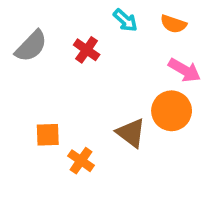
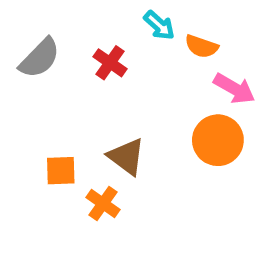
orange semicircle: (173, 24) -> (201, 46), moved
brown triangle: (131, 133) -> (126, 157), moved

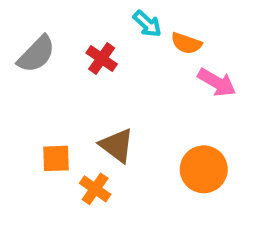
orange circle: (218, 140) -> (204, 169), moved

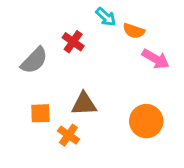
gray semicircle: (36, 54) -> (34, 60), moved
brown triangle: (117, 145) -> (84, 104), turned -40

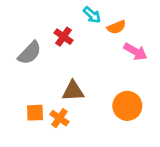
orange semicircle: (134, 31) -> (116, 27), turned -42
orange square: (40, 113) -> (35, 113), moved

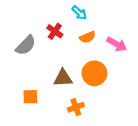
orange semicircle: (116, 27) -> (87, 37), moved
orange circle: (127, 106) -> (94, 73), moved
orange cross: (59, 118) -> (76, 107), moved, turned 35

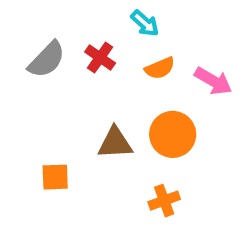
gray semicircle: (26, 45) -> (47, 60), moved
orange cross: (76, 107) -> (164, 201), moved

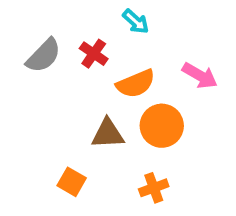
orange semicircle: (160, 68) -> (136, 84), moved, size x1.4
orange square: (55, 177) -> (72, 182), moved, turned 32

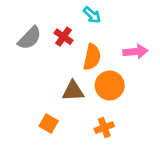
pink arrow: (200, 76) -> (135, 52), turned -35
orange semicircle: (136, 84) -> (92, 57), turned -55

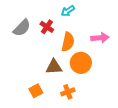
cyan arrow: (92, 15) -> (68, 11), turned 104
orange square: (49, 123) -> (36, 91), turned 32
orange cross: (104, 128) -> (68, 92), moved

